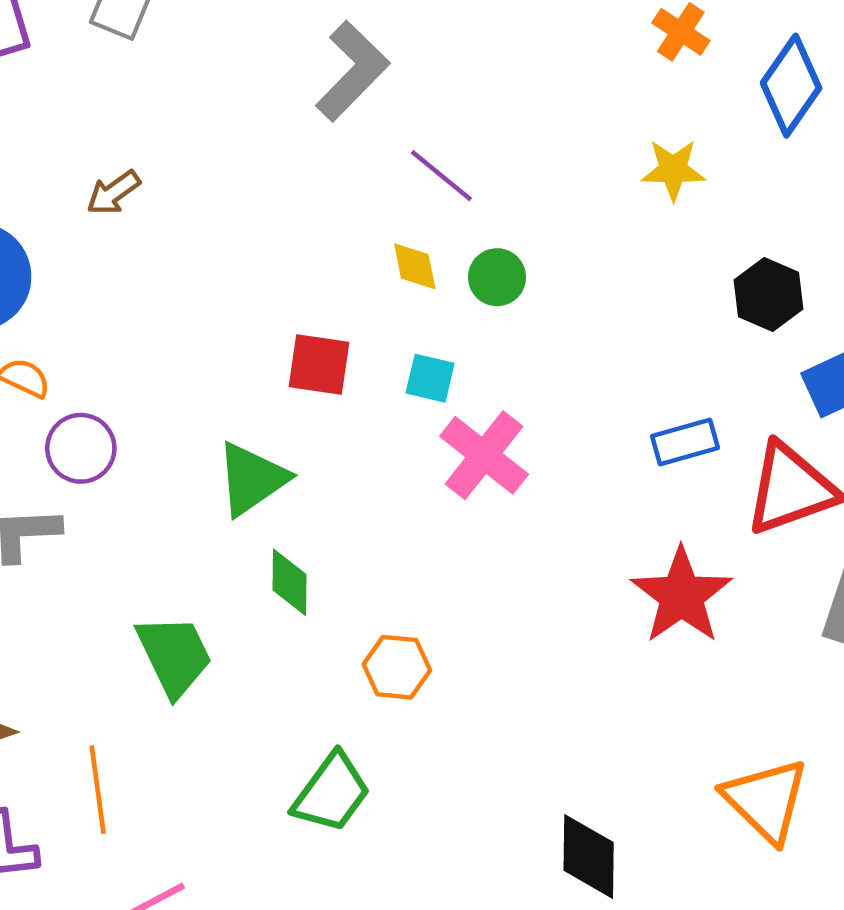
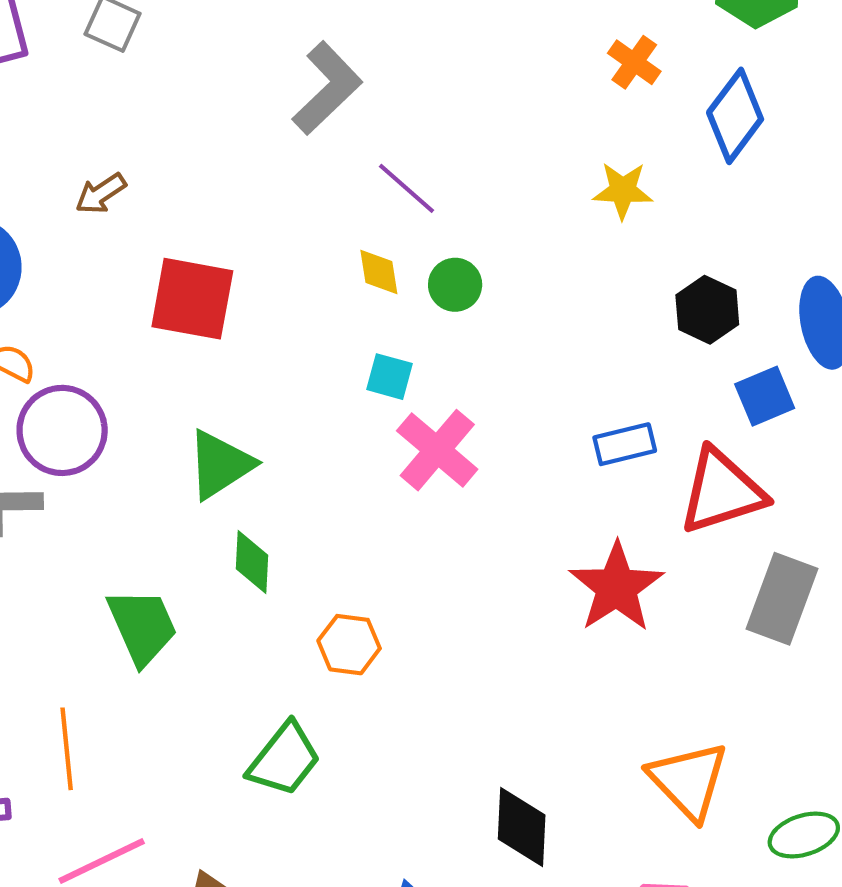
red square: (319, 365) -> (192, 299), moved, size x1.4
purple circle: (81, 448) -> (62, 430), size x1.4

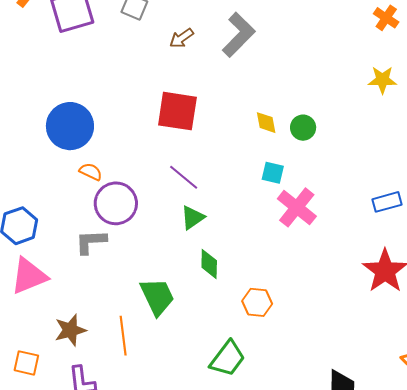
purple line: (407, 188) -> (184, 177), moved
brown arrow: (101, 194) -> (181, 38), moved
red square: (192, 299) -> (177, 111), moved
green triangle: (220, 465) -> (192, 218), size x0.7
orange line: (67, 749) -> (123, 336), moved

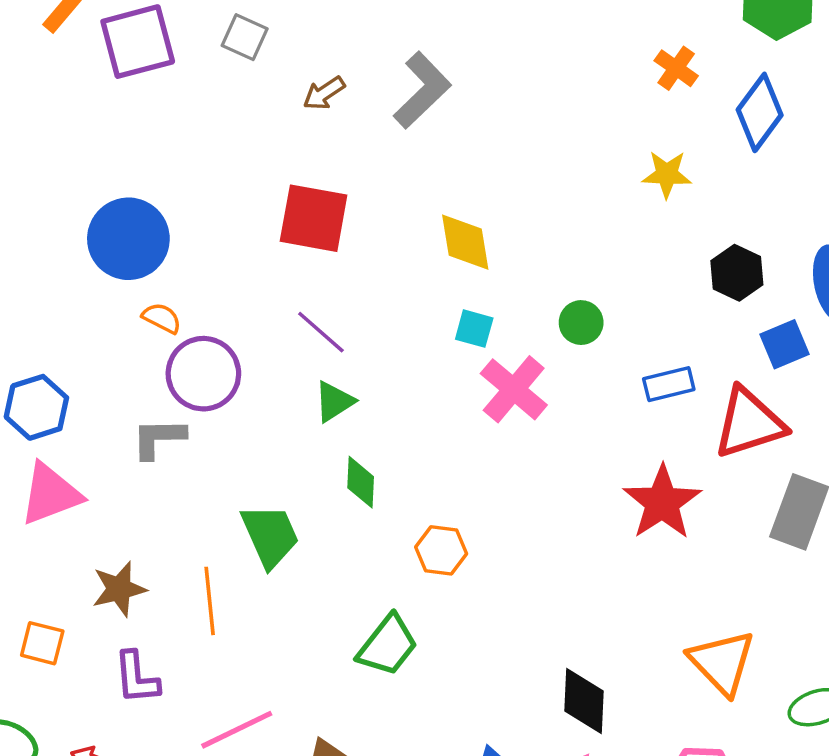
yellow diamond: (266, 123) -> (465, 242), size x1.5
green circle: (303, 128) -> (581, 323), moved

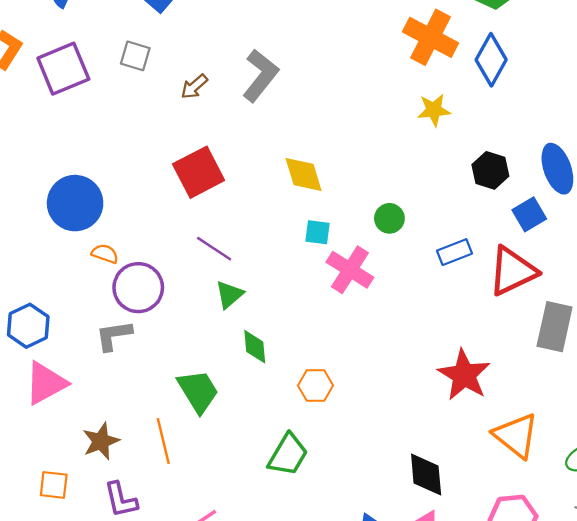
orange cross: (676, 68) -> (431, 37), size x1.8
red square: (314, 218) -> (199, 172), turned -30
red star: (662, 502) -> (464, 375), moved

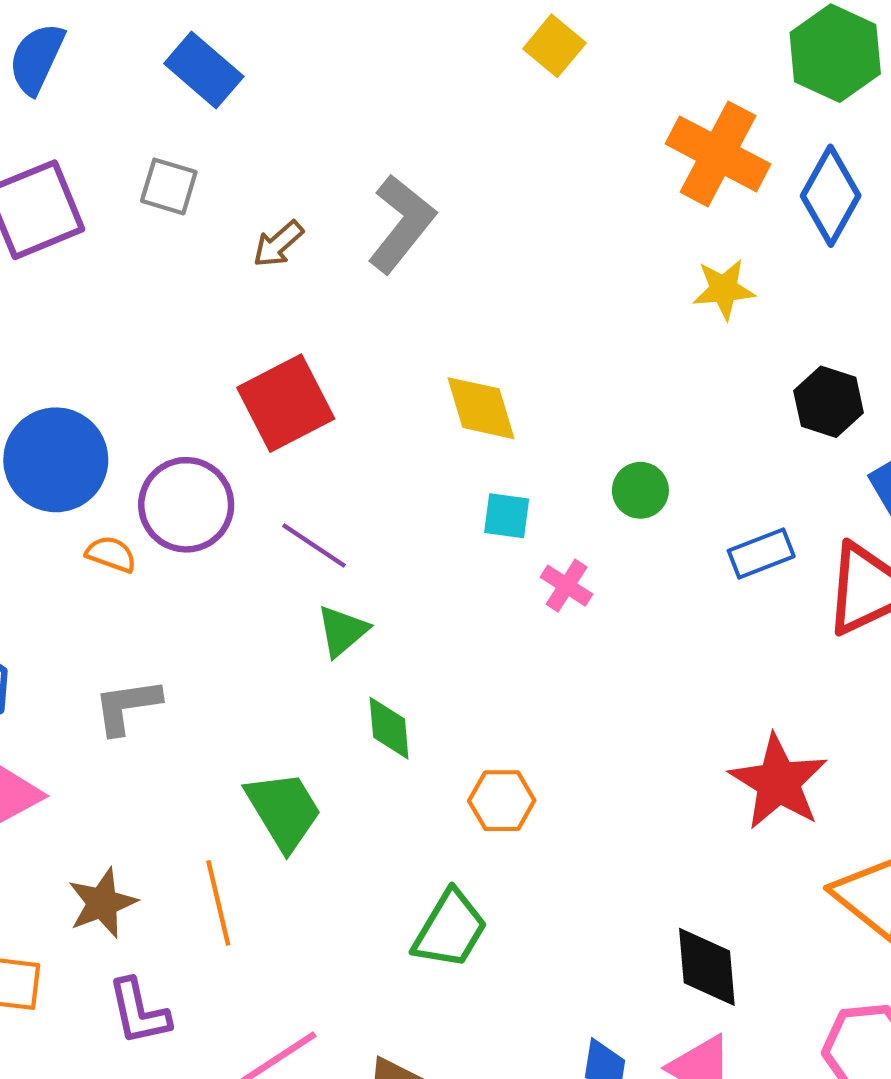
pink cross: (350, 270) -> (567, 586), size x0.6
purple circle: (138, 288) -> (186, 505), moved

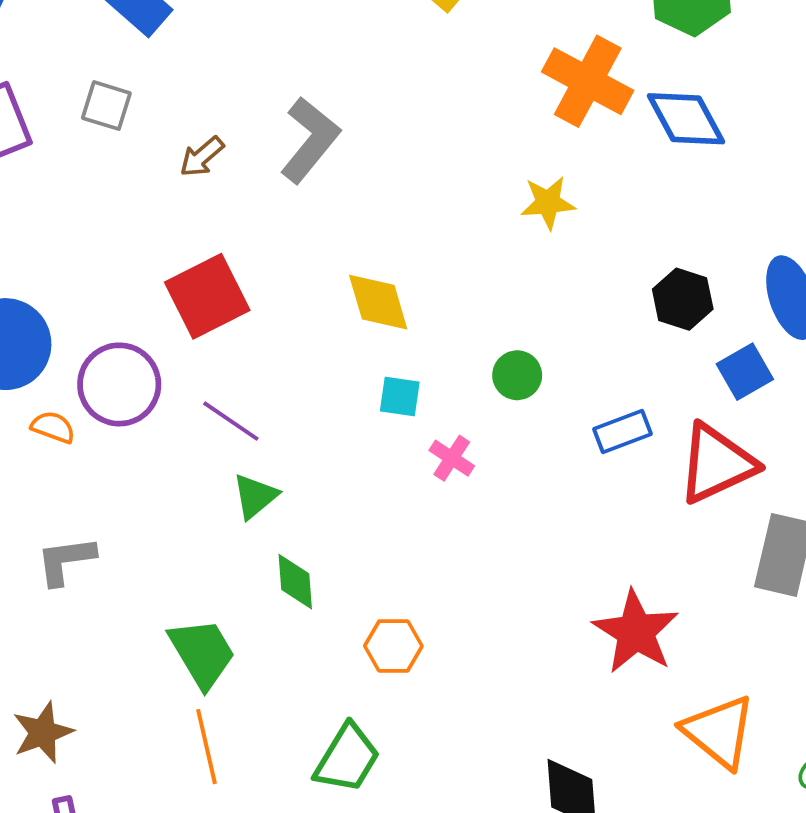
blue diamond: (831, 196) -> (686, 119), turned -58
yellow star: (724, 289) -> (548, 203), moved
orange line: (218, 903) -> (206, 747), moved

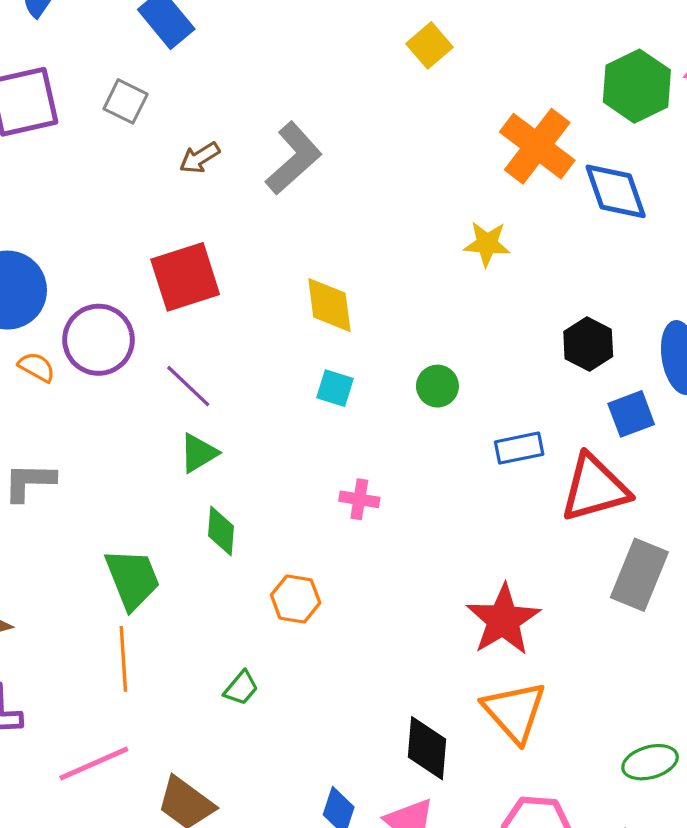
pink cross: (452, 458) -> (359, 499), moved, turned -33
orange triangle: (719, 732) -> (514, 712), moved
green trapezoid: (347, 758) -> (241, 688), size x0.6

